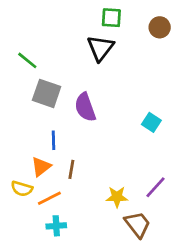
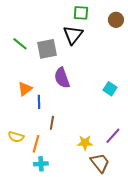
gray square: (47, 93) -> (47, 49), moved, turned -30
orange triangle: (41, 167) -> (25, 89), moved
orange line: (49, 198) -> (36, 144), turned -48

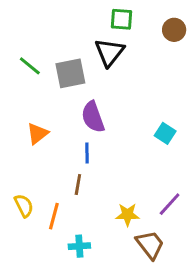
blue line: (39, 102) -> (87, 153), moved
yellow semicircle: (16, 137) -> (24, 206), turned -133
cyan cross: (41, 164) -> (79, 246), moved

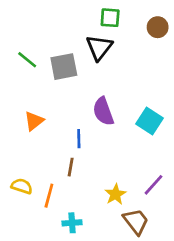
purple semicircle: (93, 117) -> (103, 111), moved
cyan square: (165, 133) -> (149, 121), size x1.4
yellow semicircle: (24, 206) -> (22, 186), turned -45
yellow star: (128, 215) -> (115, 194), turned -30

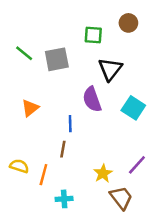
green square: (110, 18) -> (93, 35), moved
brown circle: (158, 27) -> (128, 23), moved
black triangle: (99, 48) -> (110, 69), moved

